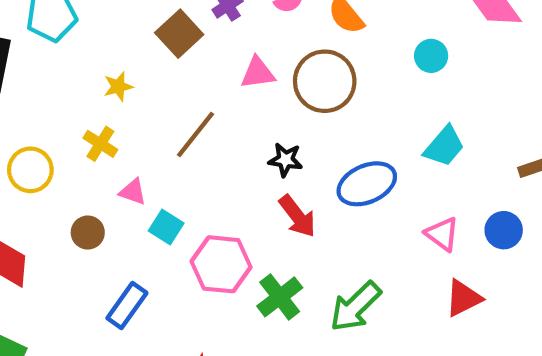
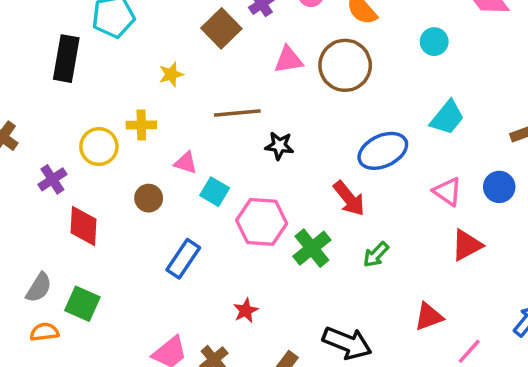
brown line: (195, 134) -> (237, 113), turned 48
yellow cross: (100, 144) -> (141, 125), moved, turned -32
black star: (285, 160) -> (279, 146), moved
red arrow: (297, 216) -> (349, 198), moved
green arrow: (355, 307) -> (376, 255), size x0.6

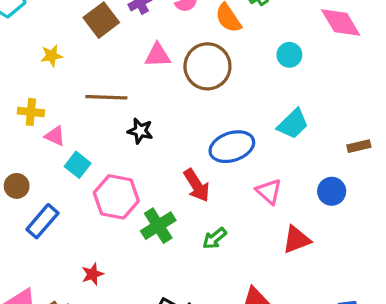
yellow cross: (141, 125) -> (31, 112), moved
pink triangle: (447, 192) -> (269, 191), moved
brown circle: (149, 198) -> (17, 186), moved

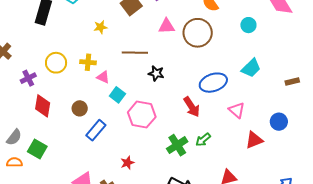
blue circle: (332, 191) -> (279, 122), moved
green cross: (158, 226) -> (177, 145), moved

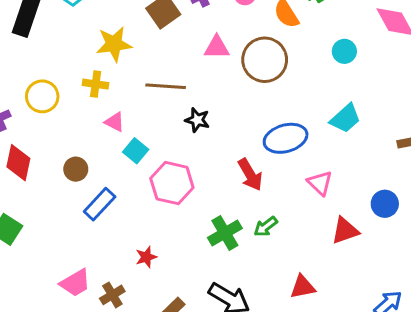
yellow star: (101, 27) -> (114, 44), size x1.6
yellow cross: (88, 62) -> (96, 84), moved

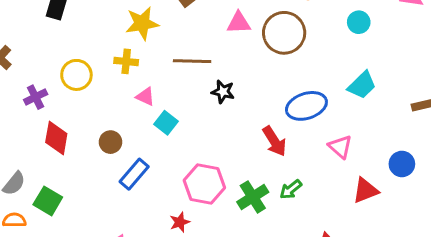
pink hexagon: (172, 183) -> (204, 184), moved

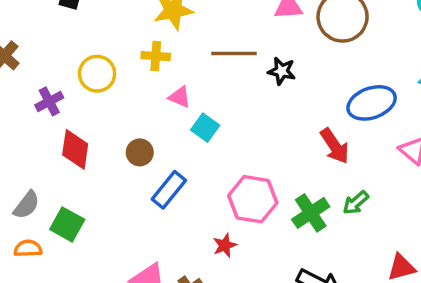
black star: (223, 92) -> (282, 71), moved

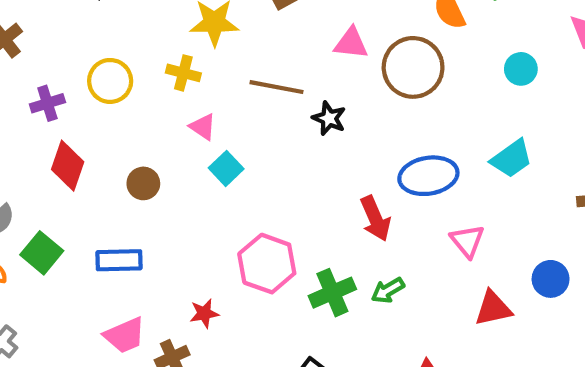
blue rectangle: (169, 190) -> (119, 260), moved, turned 39
red star: (225, 245) -> (204, 313), moved

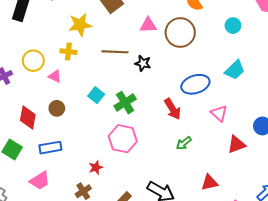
pink triangle: (203, 127) -> (55, 76), moved
red diamond: (68, 166) -> (28, 118), moved
green cross: (332, 293) -> (125, 103), moved
pink trapezoid: (125, 335) -> (40, 181), moved

